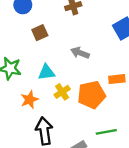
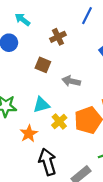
brown square: (40, 33) -> (43, 65), moved, turned -35

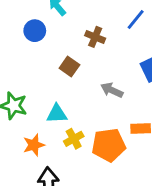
brown cross: (58, 37) -> (95, 37), turned 35
gray arrow: (71, 81) -> (112, 90), moved

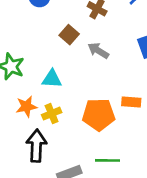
gray arrow: (112, 90) -> (98, 51), moved
yellow cross: (74, 139) -> (52, 114), moved

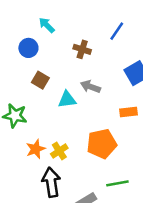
brown square: (69, 35) -> (40, 80), moved
cyan triangle: (52, 79) -> (67, 100), moved
orange rectangle: (131, 102) -> (128, 112), moved

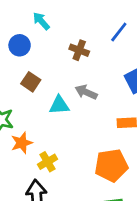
orange pentagon: (102, 144) -> (111, 165), moved
orange star: (36, 149) -> (22, 143), moved

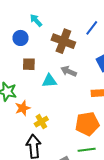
brown cross: (79, 50) -> (63, 41), size x1.6
brown square: (31, 82) -> (29, 64), turned -32

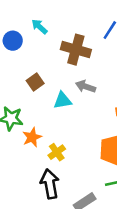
blue circle: (20, 38) -> (13, 41), moved
brown square: (29, 64) -> (35, 82), turned -32

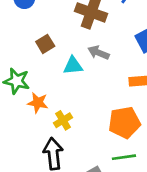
orange star: (32, 137) -> (38, 103), turned 30

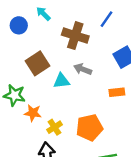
brown square: (45, 44) -> (38, 63), size x1.5
orange pentagon: (124, 122) -> (89, 128), moved

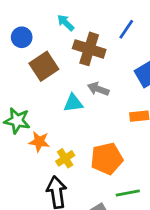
cyan arrow: (43, 14) -> (66, 23), moved
brown square: (38, 63) -> (44, 66), moved

